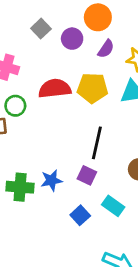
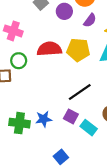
black line: (97, 143) -> (80, 92), turned 40
cyan rectangle: (113, 206) -> (89, 128), moved
blue square: (80, 215) -> (61, 157), moved

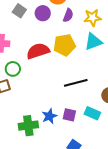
black line: (80, 92) -> (76, 83), turned 35
purple square: (71, 116) -> (69, 115), moved

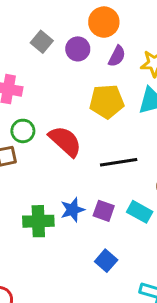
red semicircle: (38, 51) -> (65, 141), moved, turned 55

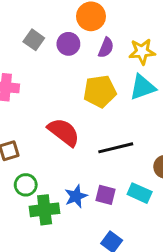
green circle: (23, 131) -> (26, 185), moved

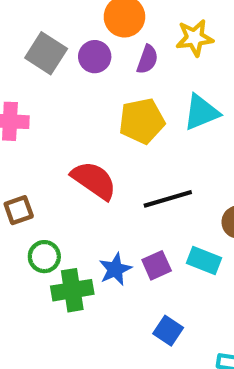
gray square: (34, 40) -> (46, 53), size x1.4
yellow star: (142, 52) -> (195, 38), moved
purple square: (106, 195) -> (157, 265), turned -36

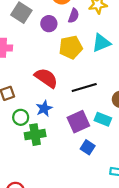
purple circle: (95, 57) -> (49, 24), moved
purple square: (157, 265) -> (78, 122), size x1.5
blue star: (115, 269) -> (44, 108), moved
blue square: (168, 331) -> (88, 147), moved

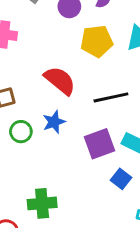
green cross: (35, 135) -> (42, 203), moved
blue square: (88, 147) -> (121, 179), moved

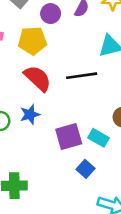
yellow pentagon: (97, 41) -> (32, 41), moved
black line: (111, 97) -> (82, 76), moved

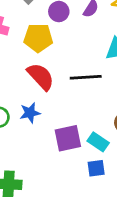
blue square: (86, 169) -> (96, 168), moved, turned 36

